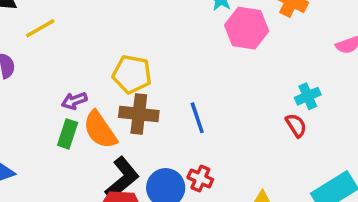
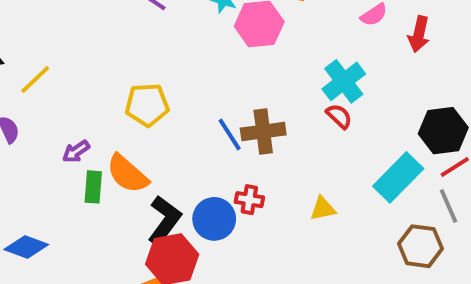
cyan cross: (308, 96) -> (344, 81), size x1.5
purple arrow: (74, 101) -> (76, 151), moved
brown cross: (139, 114) -> (263, 131), moved

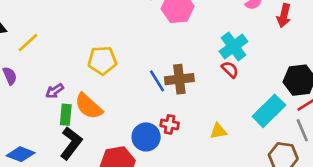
black L-shape: (164, 220) -> (71, 143), moved

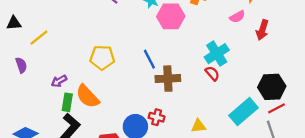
blue line: (157, 81) -> (149, 59), moved

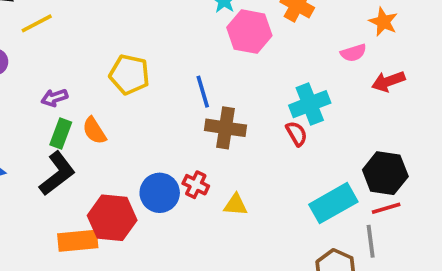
red arrow: (262, 30) -> (388, 81), turned 42
orange semicircle: (88, 96) -> (94, 131), size x0.7
yellow triangle: (198, 126) -> (235, 205), moved

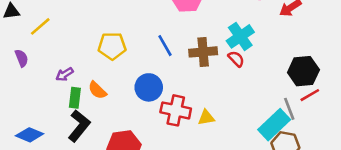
brown cross: (225, 128) -> (203, 52), moved
red cross: (196, 185) -> (176, 110), size x1.6
blue circle: (160, 193) -> (149, 87), moved
cyan rectangle: (333, 203) -> (274, 125), moved
gray line: (371, 241) -> (289, 109), moved

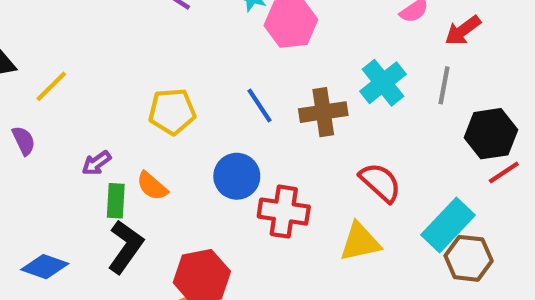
red semicircle: (236, 59) -> (380, 182), moved, size x1.5
gray line: (289, 109) -> (444, 85), moved, turned 35
yellow triangle: (206, 118) -> (360, 242), moved, size x1.5

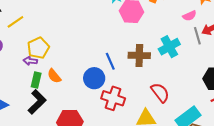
gray line: (444, 85) -> (197, 36), moved, turned -36
blue line: (260, 106) -> (110, 61), moved
yellow pentagon: (172, 112) -> (38, 48), moved, turned -30
purple arrow: (96, 163) -> (30, 61), turned 32

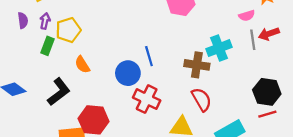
brown cross: (139, 55) -> (197, 65), moved
purple arrow: (30, 61) -> (45, 21), moved, turned 88
green rectangle: (36, 80) -> (47, 46), moved

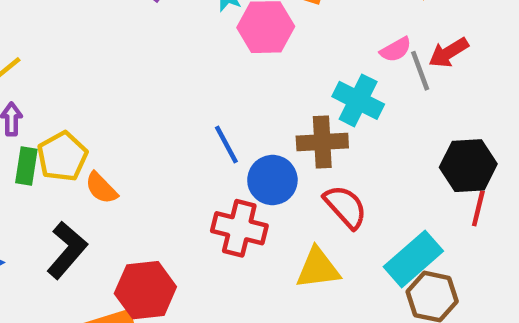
pink semicircle: (247, 16) -> (396, 50), moved
yellow pentagon: (68, 30) -> (62, 157), moved
cyan cross: (219, 48) -> (358, 100), turned -30
blue circle: (128, 73) -> (272, 180), moved
red line: (267, 114) -> (478, 208), turned -48

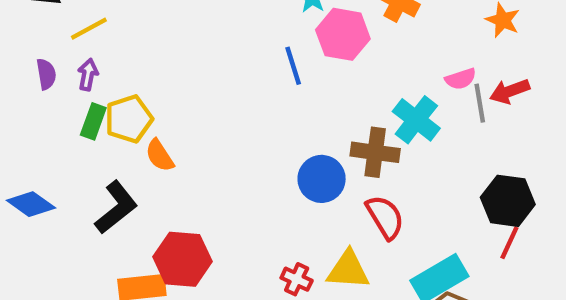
blue line: (226, 144) -> (293, 66), moved
red cross: (239, 228) -> (297, 279), moved, size x0.6

